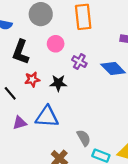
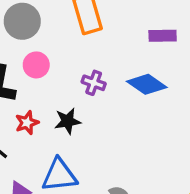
pink circle: (56, 44) -> (36, 65), moved

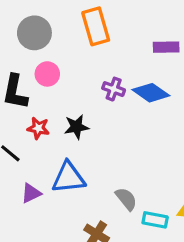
purple cross: (94, 83) -> (114, 89), moved
red star: (27, 123) -> (38, 128), turned 30

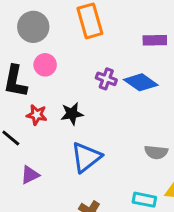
blue triangle: (69, 178) -> (86, 157), moved, turned -32
gray semicircle: (126, 199) -> (156, 152), moved, turned 135

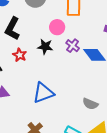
pink circle: (45, 65) -> (57, 27), moved
black star: (72, 114) -> (45, 47), moved

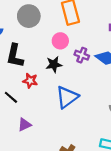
blue triangle: (43, 93) -> (67, 97), moved

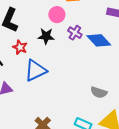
blue triangle: (67, 97) -> (35, 70), moved

